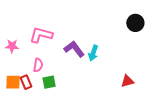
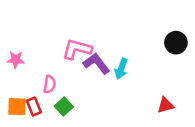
black circle: (135, 23) -> (176, 43), moved
pink L-shape: (41, 35) -> (77, 49), moved
green square: (49, 82) -> (64, 107), turned -32

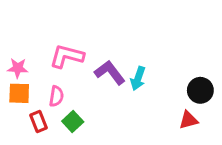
black circle: (176, 43) -> (200, 90), moved
pink L-shape: (77, 49) -> (67, 56), moved
orange square: (17, 107) -> (19, 93), moved

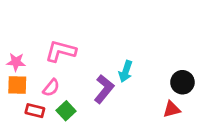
purple L-shape: (110, 72) -> (104, 89), moved, turned 76
pink semicircle: (56, 96) -> (51, 88), turned 30
red rectangle: (39, 122) -> (35, 111), turned -54

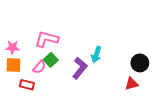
green square: (66, 111) -> (51, 60), moved

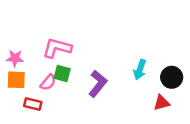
cyan arrow: (96, 55) -> (140, 70), moved
green square: (51, 60) -> (62, 73), turned -32

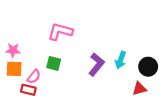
pink L-shape: (57, 48) -> (60, 32), moved
pink semicircle: (48, 82) -> (34, 77), moved
purple L-shape: (98, 84) -> (96, 64), moved

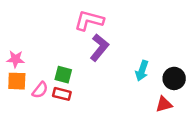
pink L-shape: (60, 32) -> (89, 20), moved
purple L-shape: (96, 64) -> (99, 48), moved
red rectangle: (28, 90) -> (62, 94), moved

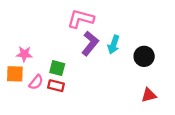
pink star: (15, 59) -> (24, 54), moved
cyan arrow: (142, 71) -> (114, 45), moved
black circle: (174, 78) -> (144, 56), moved

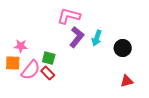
pink semicircle: (36, 82) -> (31, 70), size x1.5
red rectangle: (56, 86) -> (48, 73), turned 32

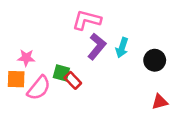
red rectangle: (48, 73) -> (73, 80), moved

